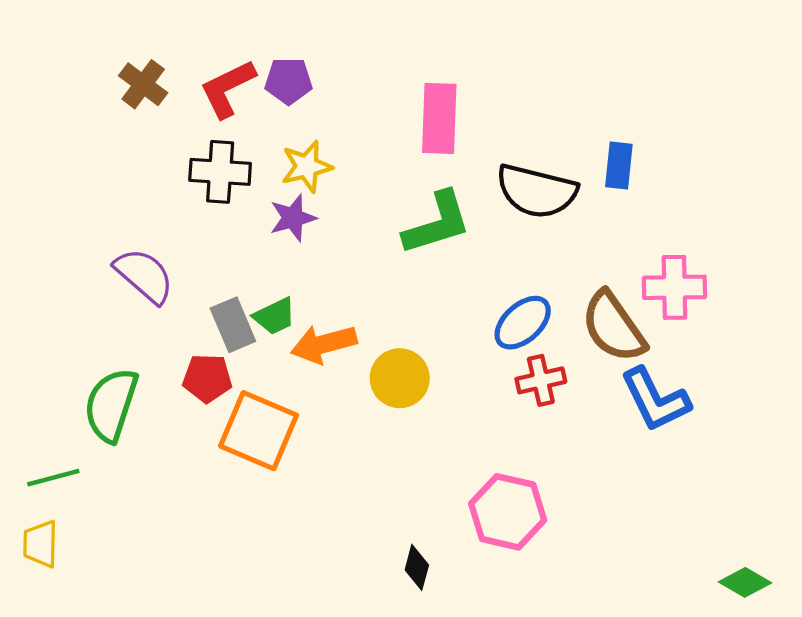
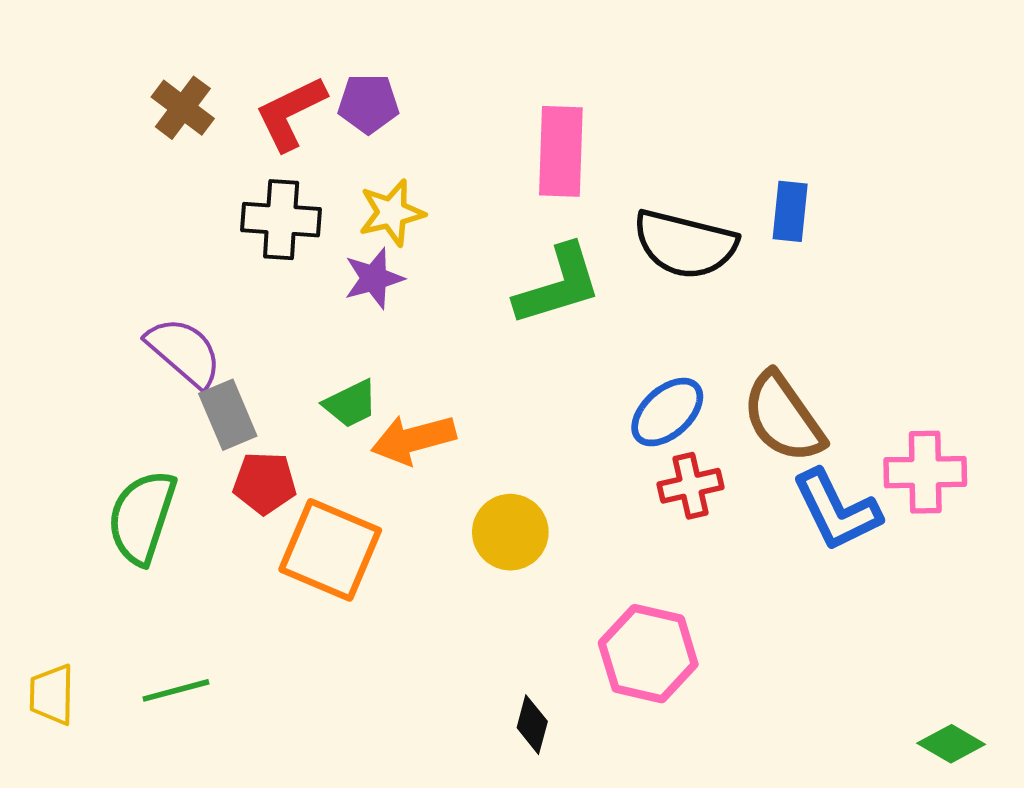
pink cross: (674, 287) -> (925, 472), moved
gray rectangle: (233, 325) -> (228, 415), moved
yellow circle: (400, 378) -> (510, 532), moved
green line: (53, 478) -> (176, 690), moved

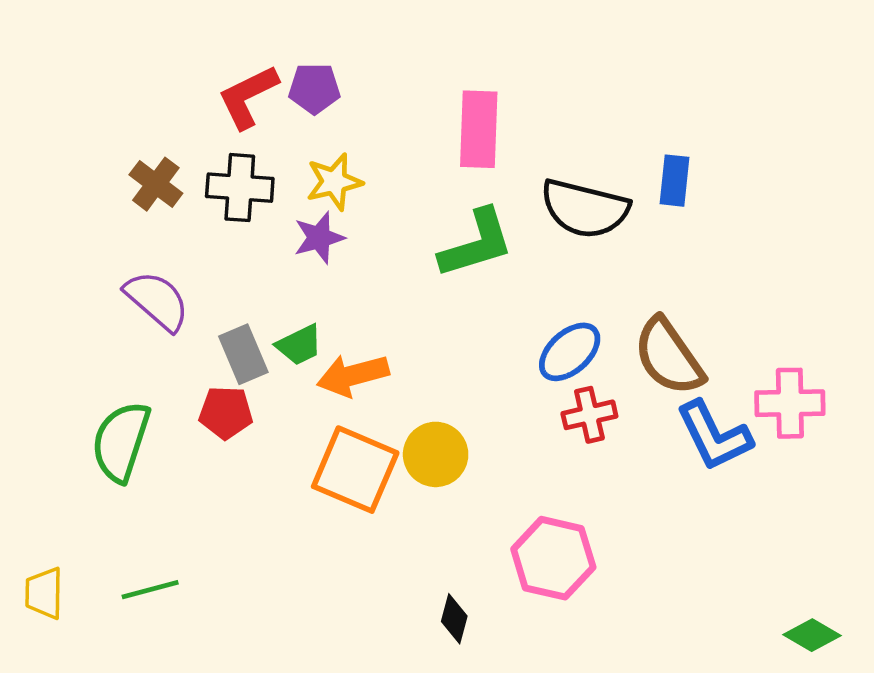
brown cross: (183, 108) -> (156, 184), moved
gray rectangle: (228, 415) -> (243, 354), moved
orange square: (330, 550) -> (355, 470), moved

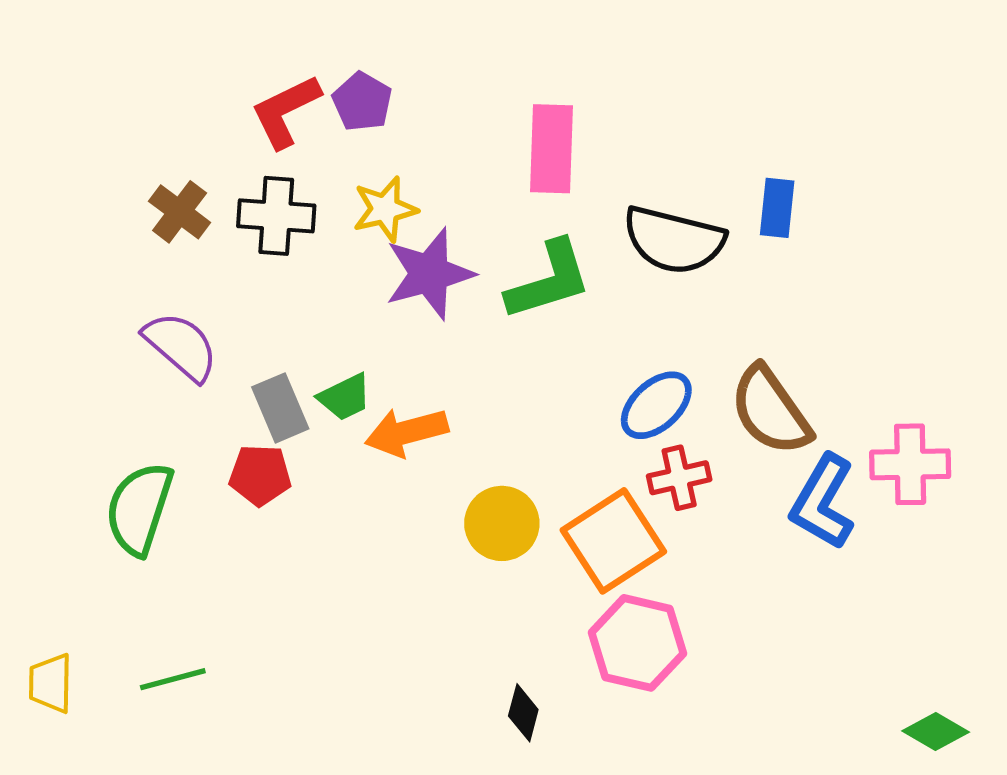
purple pentagon: (314, 89) -> (362, 102), turned 30
purple star: (319, 238) -> (429, 274), moved, size x1.5
blue L-shape: (714, 436) -> (823, 502), turned 56
orange square: (355, 470) -> (613, 541), moved, turned 34

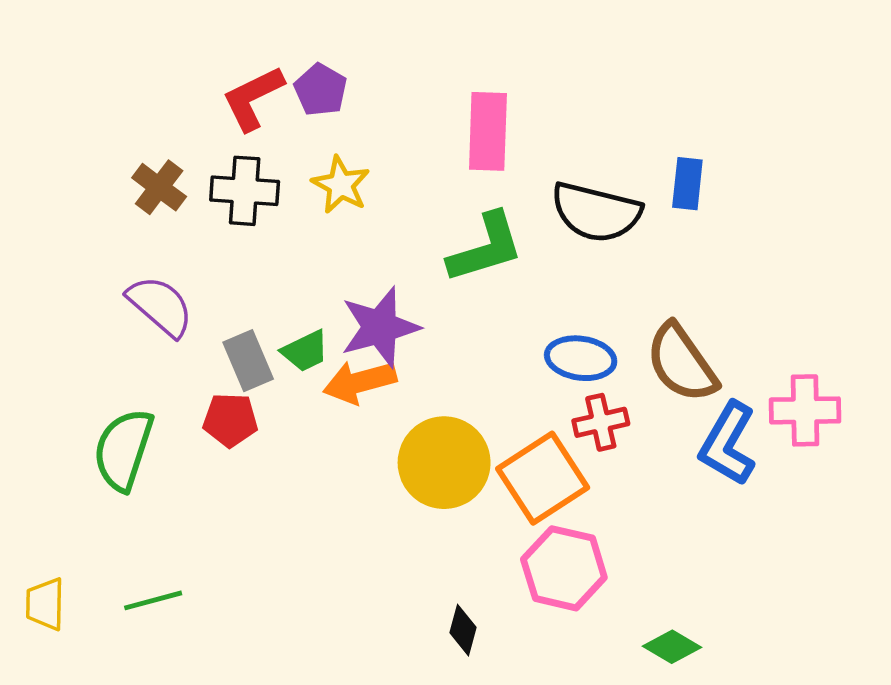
yellow star: (385, 209) -> (341, 185), turned -30
purple star: (429, 274) -> (380, 327), moved
blue ellipse: (656, 405) -> (581, 358), turned 50
yellow circle: (502, 523) -> (444, 463), size x1.4
green diamond: (936, 732) -> (672, 647), moved

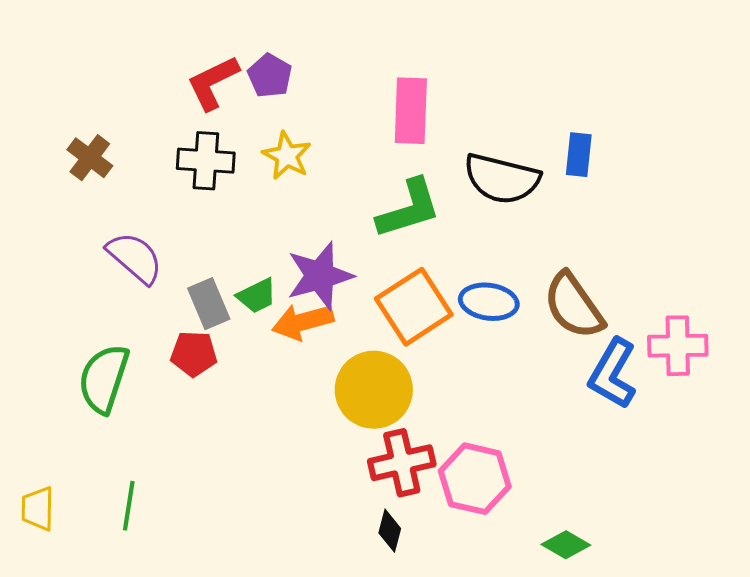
brown cross: (159, 187) -> (90, 158), moved
red cross: (601, 422) -> (402, 463), moved, size x1.4
orange square: (543, 478) -> (414, 307), moved
green line: (153, 600) -> (129, 506), turned -66

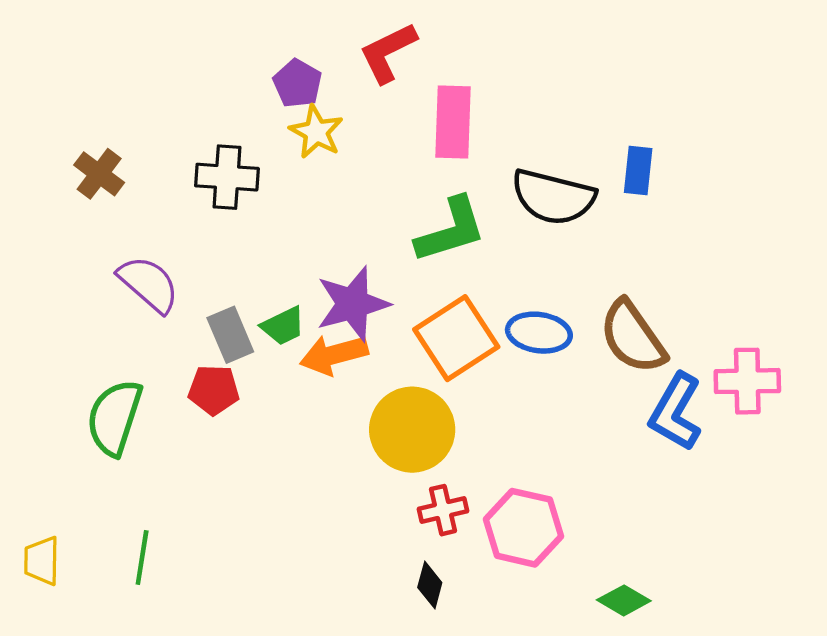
red L-shape: (213, 83) -> (388, 53), moved
yellow star: (287, 156) -> (316, 132), moved
red cross: (402, 463) -> (443, 510), size x0.7

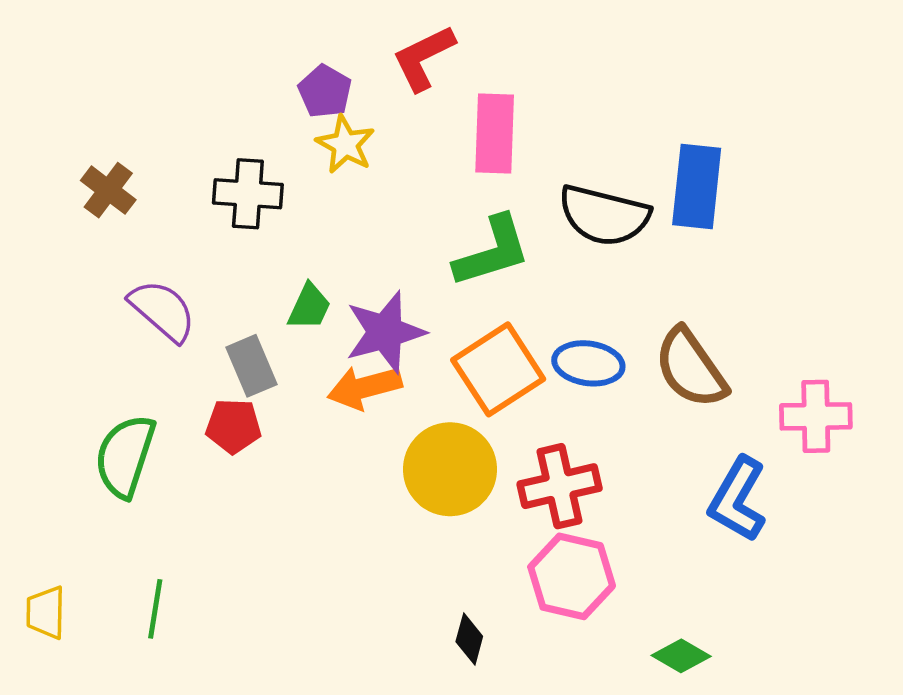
blue rectangle: (638, 171) -> (697, 187), size x1.6
green trapezoid: (283, 326) -> (309, 307), moved, turned -39
blue L-shape: (676, 412) -> (738, 499), moved
red cross: (443, 510) -> (560, 486), moved, size x1.5

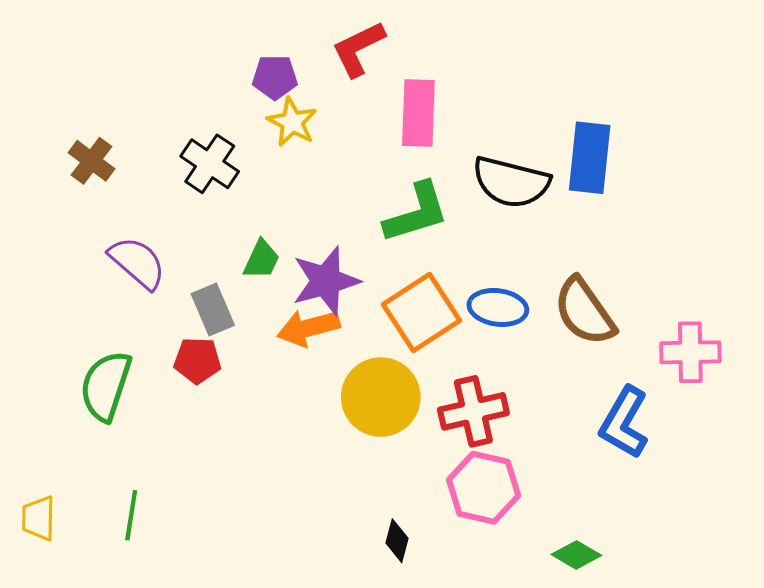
purple pentagon: (325, 91) -> (275, 77), turned -30
black cross: (248, 194) -> (210, 164), turned 30

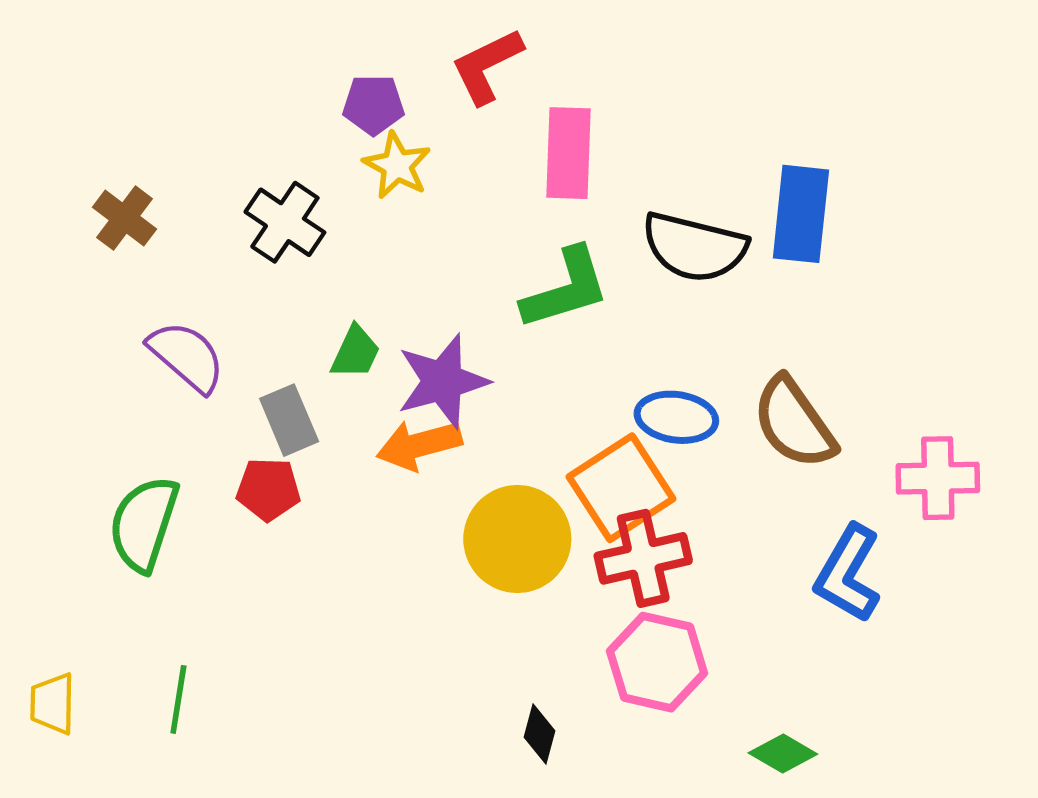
orange square: (421, 313) -> (621, 488), moved

